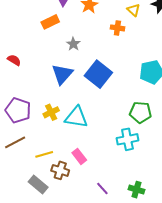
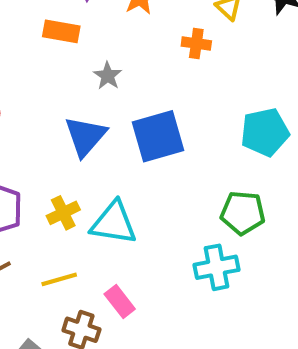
orange rectangle: (50, 22) -> (61, 31), turned 36
blue square: (98, 74) -> (158, 136), turned 36
yellow line: (44, 154) -> (59, 279), moved

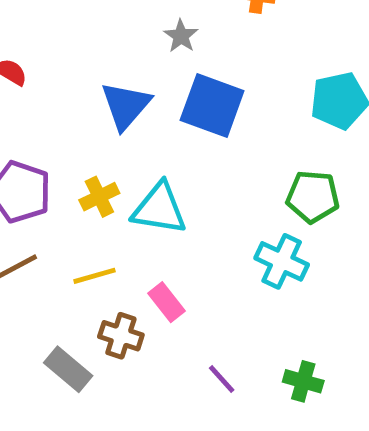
gray star: (108, 76) -> (181, 36), moved
blue square: (158, 136) -> (212, 106), turned 36
cyan cross: (217, 267) -> (282, 261), turned 36

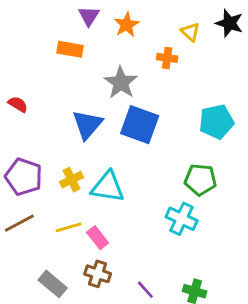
gray star: (181, 36) -> (121, 83), size x1.6
pink rectangle: (166, 302) -> (98, 238), moved
brown cross: (121, 336) -> (98, 274), moved

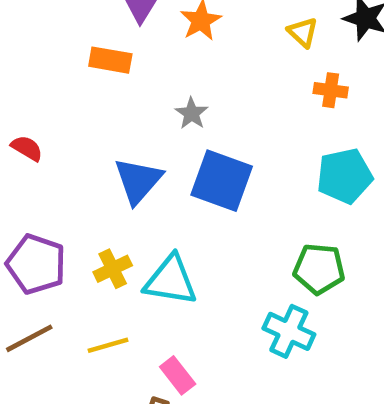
orange cross: (167, 58) -> (331, 90), moved
gray star: (121, 83) -> (192, 113), size x0.6
pink rectangle: (98, 238) -> (178, 375), moved

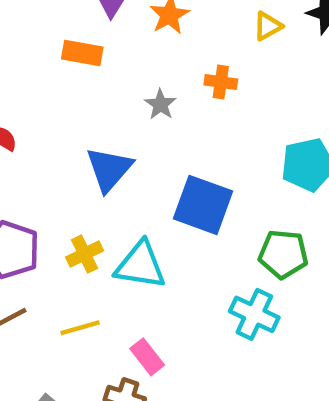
yellow triangle: (303, 32) -> (268, 26), turned 48
orange cross: (331, 90) -> (221, 82), moved
blue square: (222, 181) -> (203, 205), moved

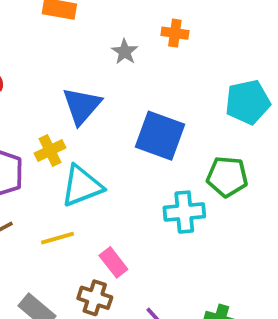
yellow cross: (85, 254) -> (50, 151), moved
cyan triangle: (140, 265) -> (82, 186), moved, turned -30
cyan cross: (254, 314) -> (184, 212), moved, turned -30

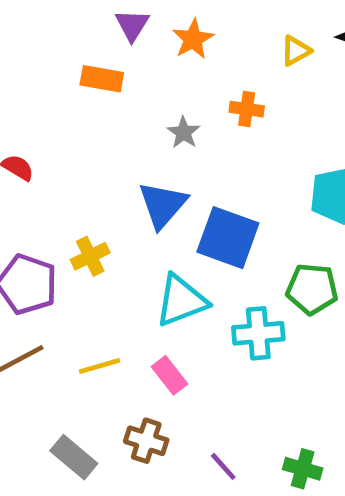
blue triangle: (82, 106) -> (163, 205), moved
cyan triangle: (82, 186) -> (181, 301), moved
pink rectangle: (113, 262) -> (170, 375), moved

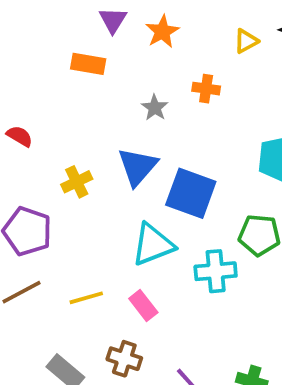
yellow cross: (90, 256) -> (77, 182), moved

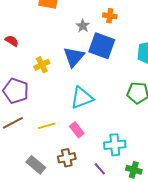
blue square: (191, 193) -> (102, 46), moved
cyan cross: (216, 271) -> (115, 145), moved
brown cross: (124, 359) -> (67, 158), turned -30

